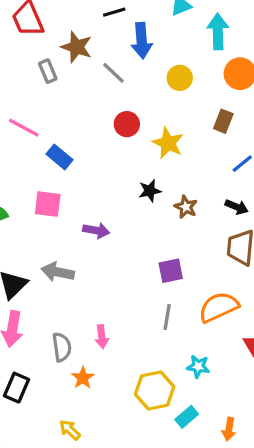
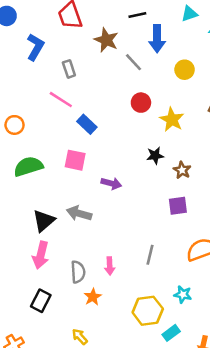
gray rectangle: (48, 71) -> (69, 69), moved
purple square: (171, 271) -> (178, 206), moved
gray line: (167, 317) -> (150, 255), moved

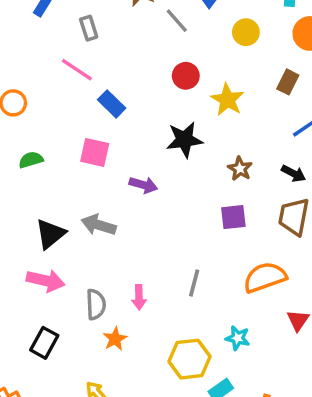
black star: (155, 156) -> (184, 140), moved, size x1.5
green semicircle: (28, 166) -> (31, 160), size x0.6
pink arrow: (41, 255) -> (46, 281), turned -92

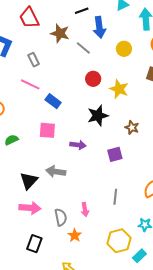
purple square: (233, 217) -> (115, 154), moved

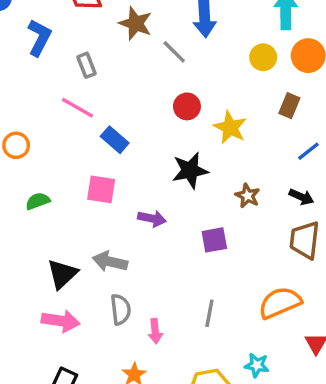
yellow circle: (124, 49) -> (263, 57), moved
gray semicircle: (61, 217) -> (121, 309), moved

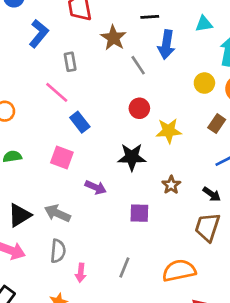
yellow star: (230, 127) -> (169, 131), turned 30

